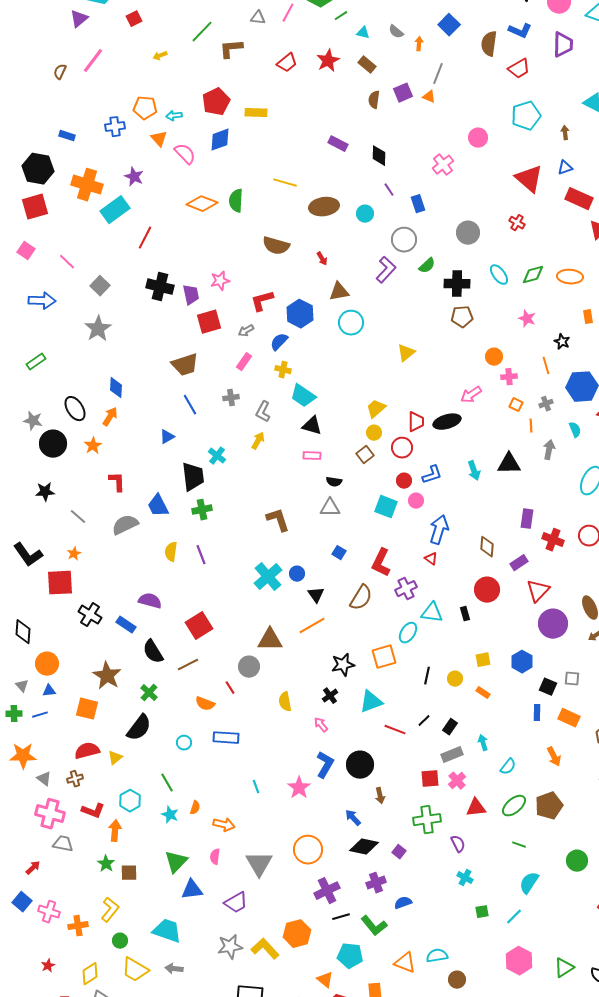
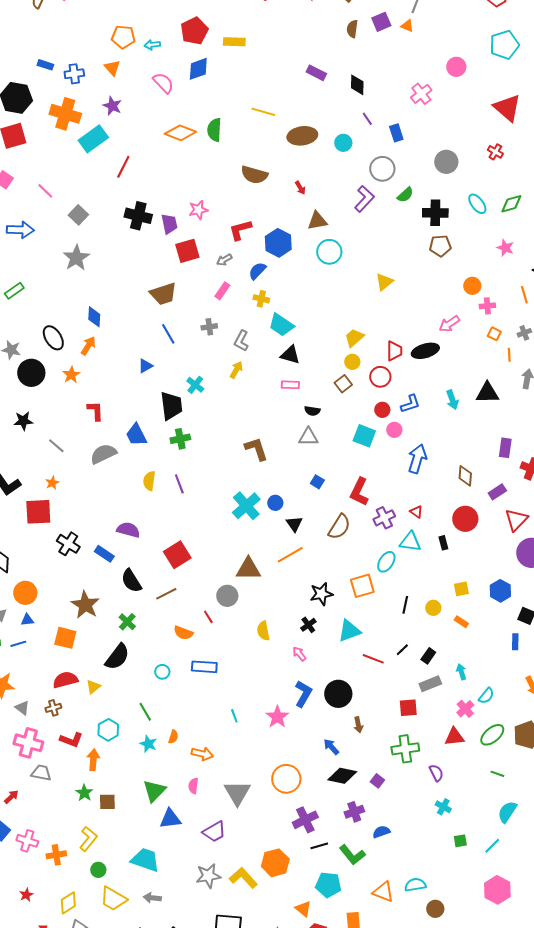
blue cross: (115, 127) -> (74, 74), moved
orange triangle: (159, 139) -> (112, 68), moved
red triangle: (431, 559) -> (416, 512), moved
pink cross: (457, 781) -> (465, 709), moved

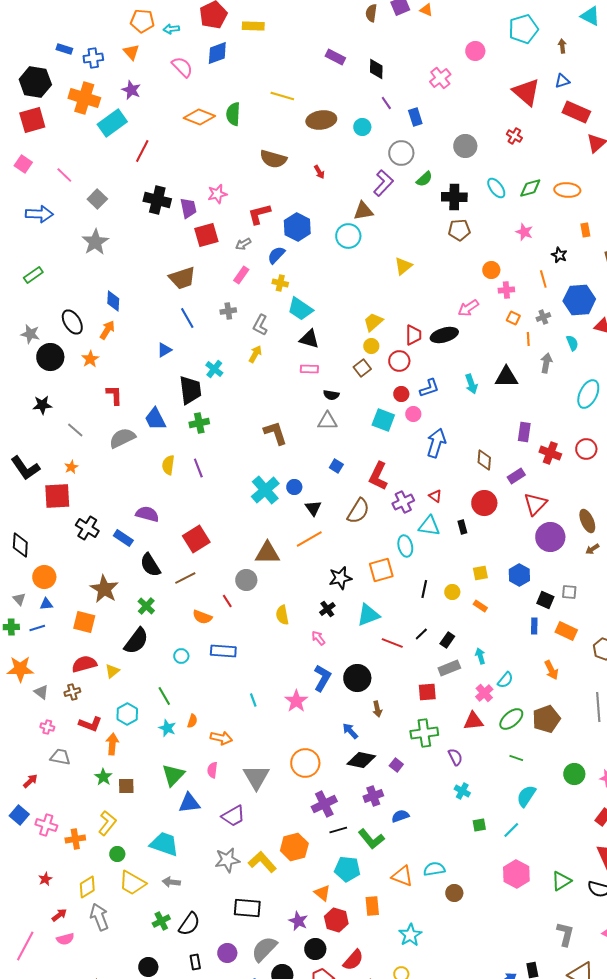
brown triangle: (317, 221) -> (363, 211), moved
cyan ellipse: (386, 562) -> (405, 546), turned -45
pink cross: (28, 743) -> (47, 727), size x0.5

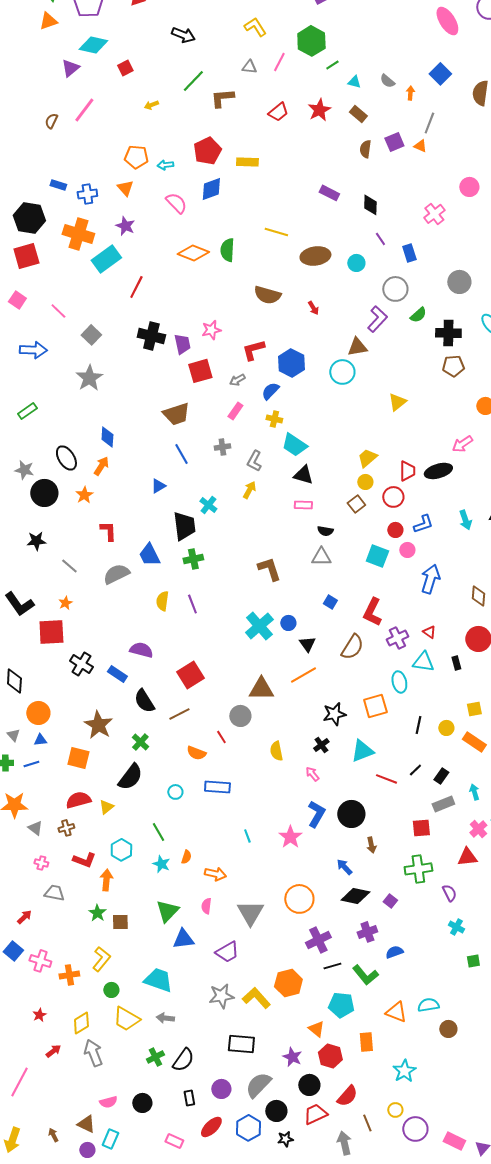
orange rectangle: (480, 606) -> (474, 742), size x1.6
pink semicircle: (65, 939) -> (108, 1102), moved

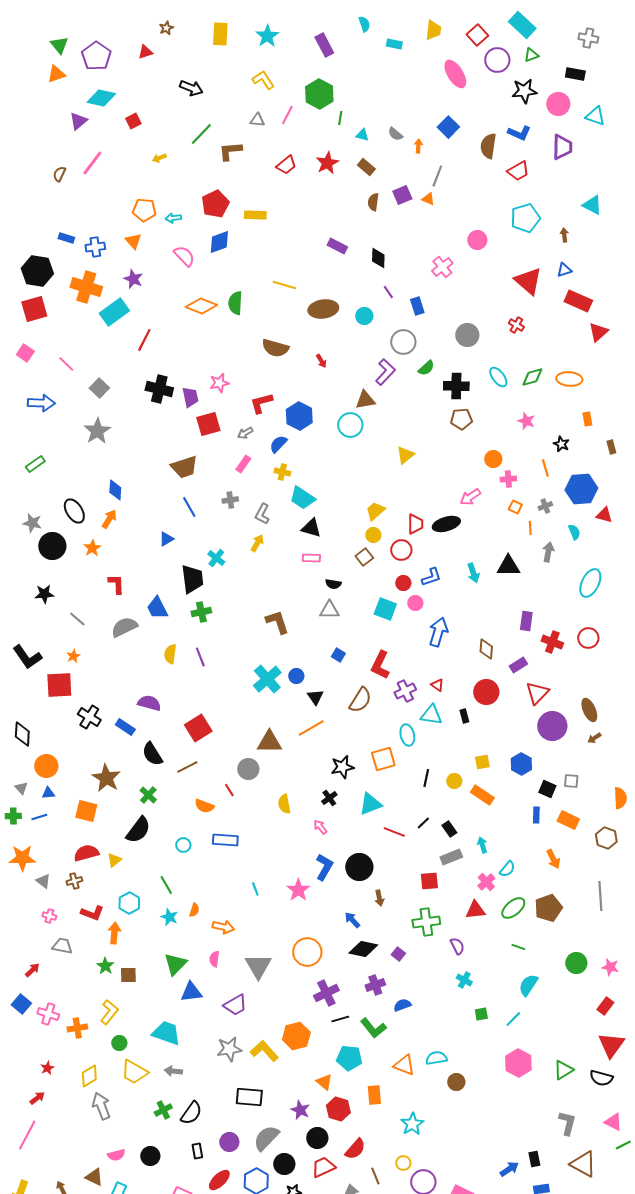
green line: (332, 65) -> (340, 118), turned -48
black rectangle: (441, 776) -> (449, 829), turned -70
red arrow: (53, 1051) -> (37, 1098), moved

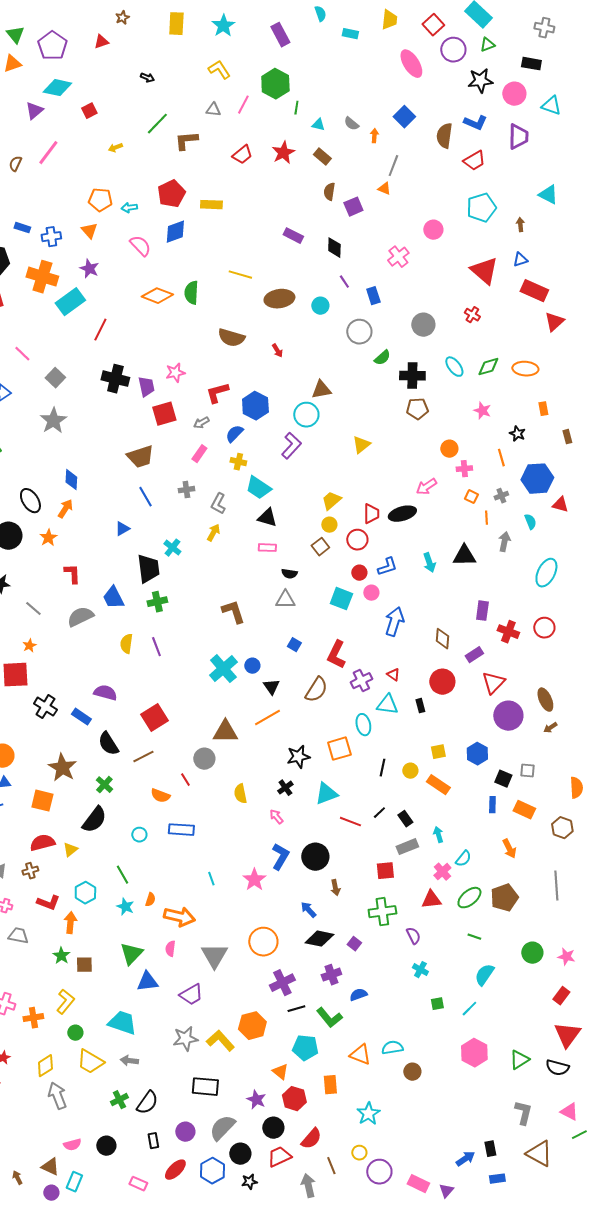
black arrow: (191, 88) -> (147, 78), size x0.6
purple square: (402, 195) -> (353, 207), moved
purple L-shape: (385, 372) -> (291, 446), moved
orange arrow: (223, 927) -> (179, 917), size x1.4

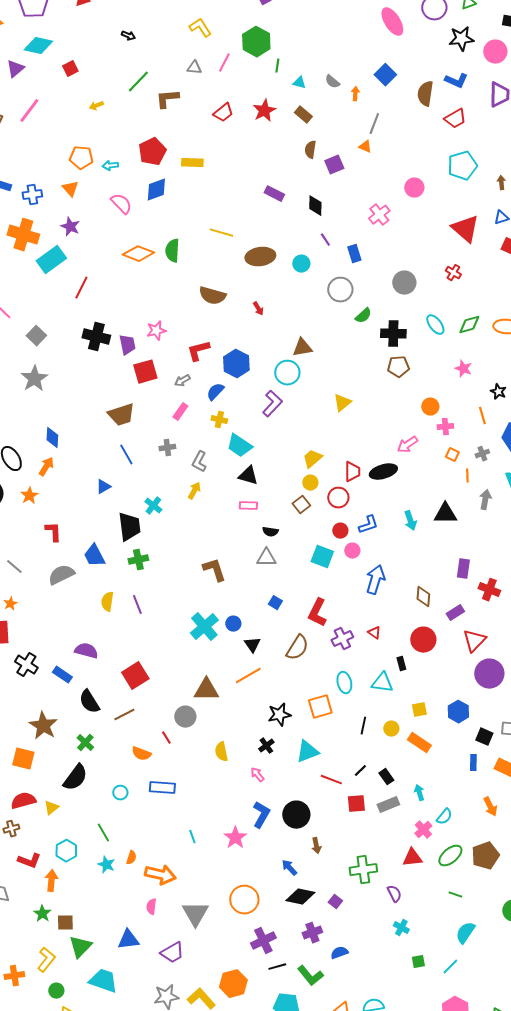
cyan triangle: (387, 705) -> (382, 683), moved
red square: (385, 871) -> (356, 804), moved
green triangle: (131, 954) -> (80, 947), moved

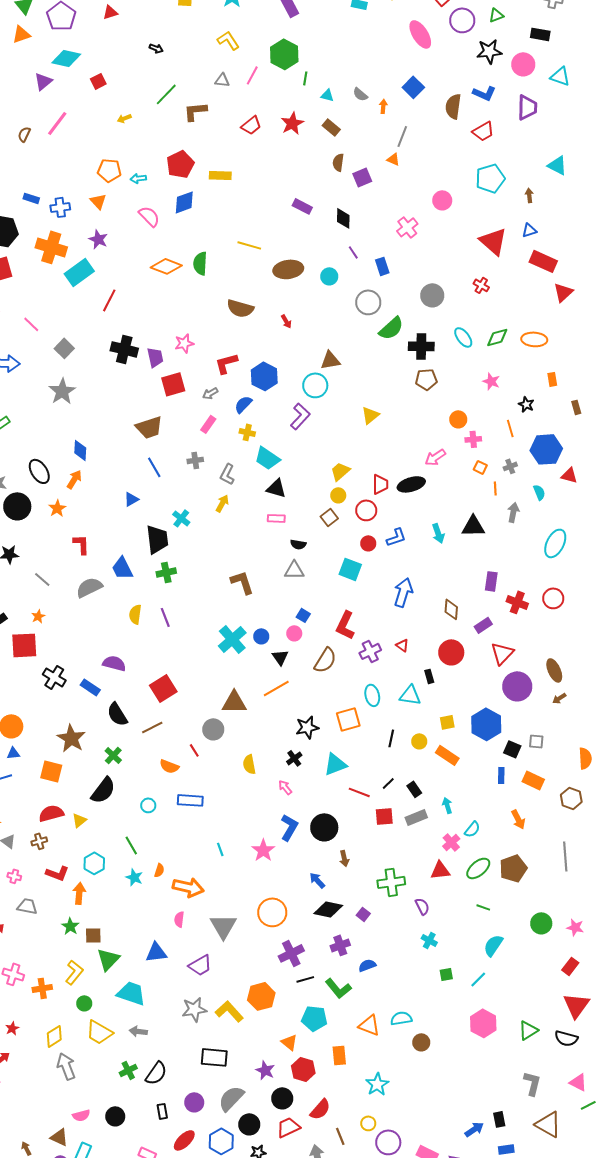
green semicircle: (363, 316) -> (391, 328), size x1.5
pink circle: (352, 551) -> (294, 633), moved
blue hexagon: (458, 712) -> (486, 724), size x1.4

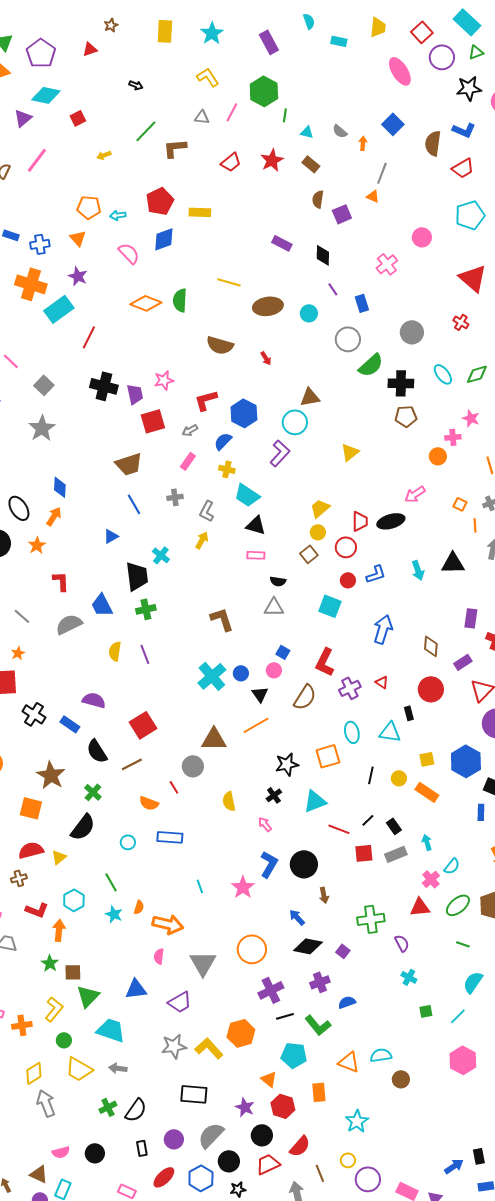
pink cross: (473, 439) -> (453, 437), moved

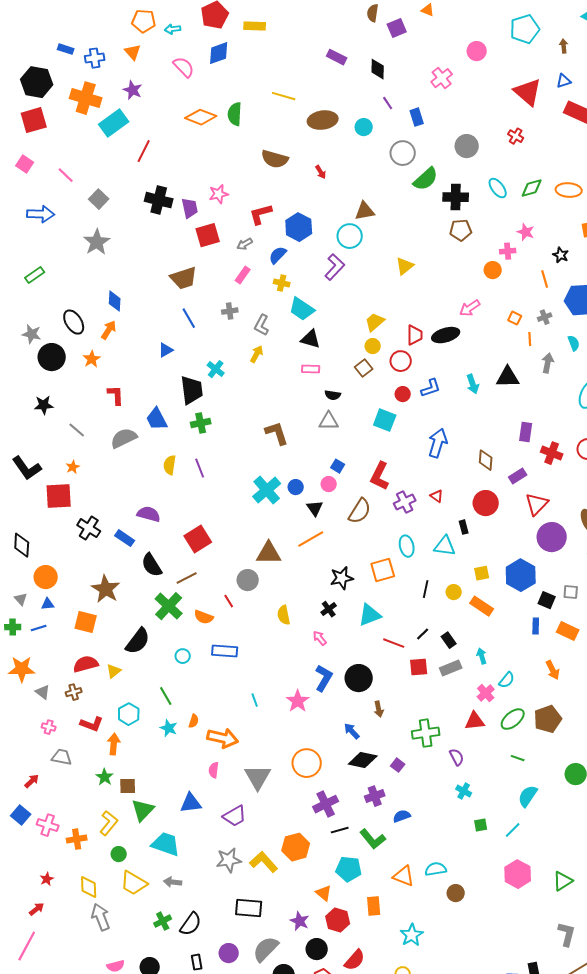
green cross: (93, 792) -> (169, 606), moved, size x1.6
yellow diamond: (34, 1073) -> (89, 887), turned -60

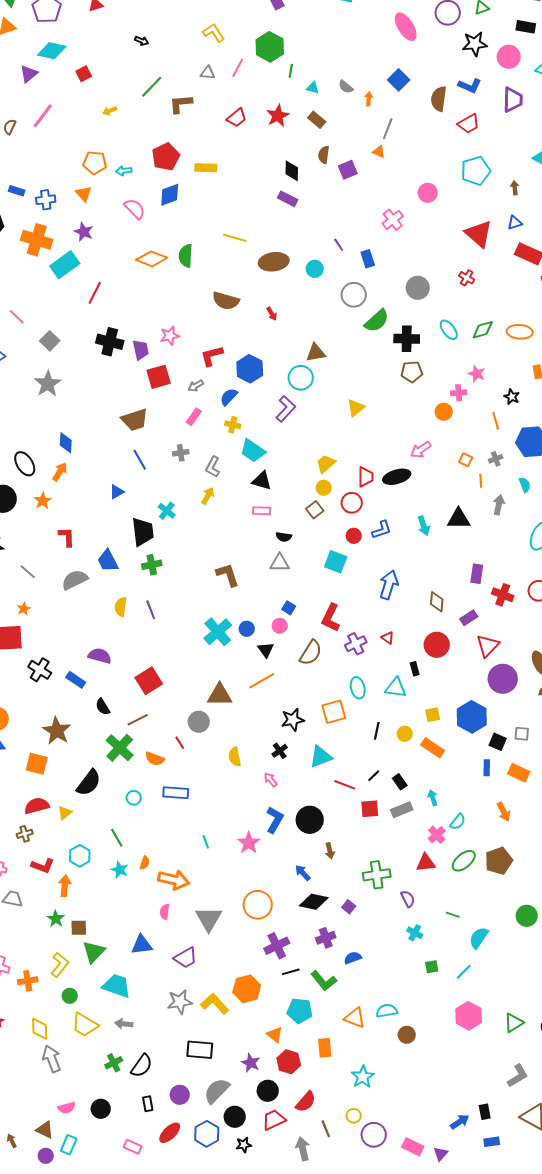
black diamond: (378, 69) -> (292, 171), moved
black semicircle: (152, 565) -> (103, 707), size x0.7
green line: (518, 758) -> (453, 915), moved
gray L-shape: (567, 934) -> (518, 1076), turned 45

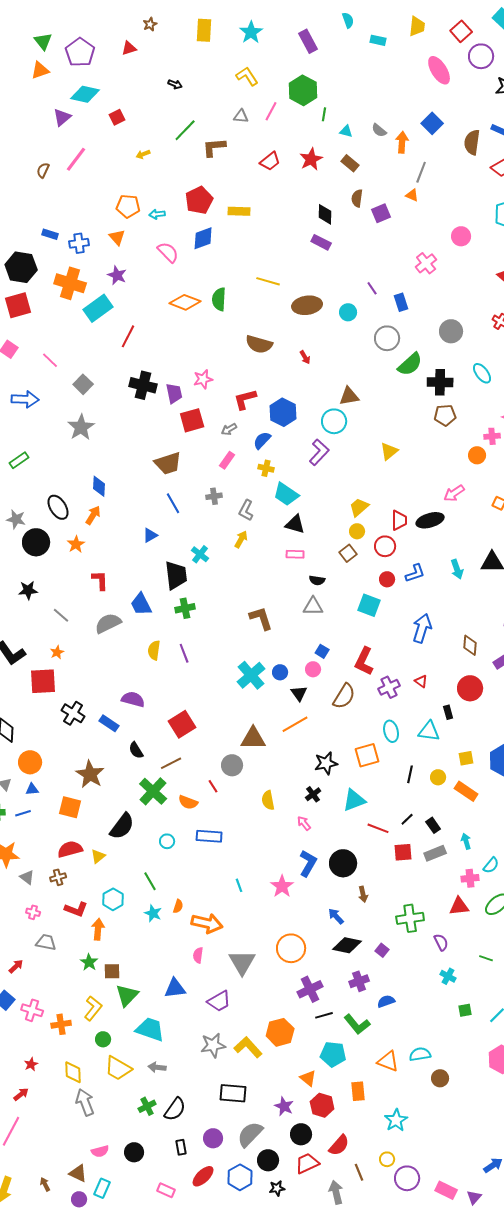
orange arrow: (369, 99) -> (402, 142), size x1.5
pink cross: (437, 835) -> (470, 878), turned 36

